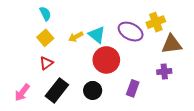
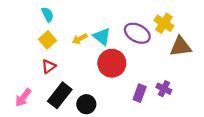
yellow cross: (156, 22) -> (164, 23), turned -36
purple cross: (164, 72) -> (164, 89), moved, turned 32
black circle: (93, 90) -> (86, 104), moved

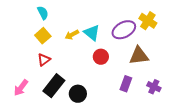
purple ellipse: (137, 33) -> (124, 30), turned -55
brown triangle: (181, 47) -> (139, 56), moved
red circle: (112, 63) -> (101, 57), size x0.6
purple cross: (164, 89) -> (154, 87), moved

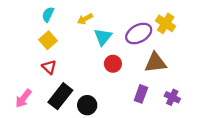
cyan semicircle: (43, 13) -> (48, 14), turned -128
cyan triangle: (92, 33) -> (103, 37), turned 30
yellow arrow: (72, 35) -> (85, 19), moved
red triangle: (44, 60) -> (49, 67), turned -40

